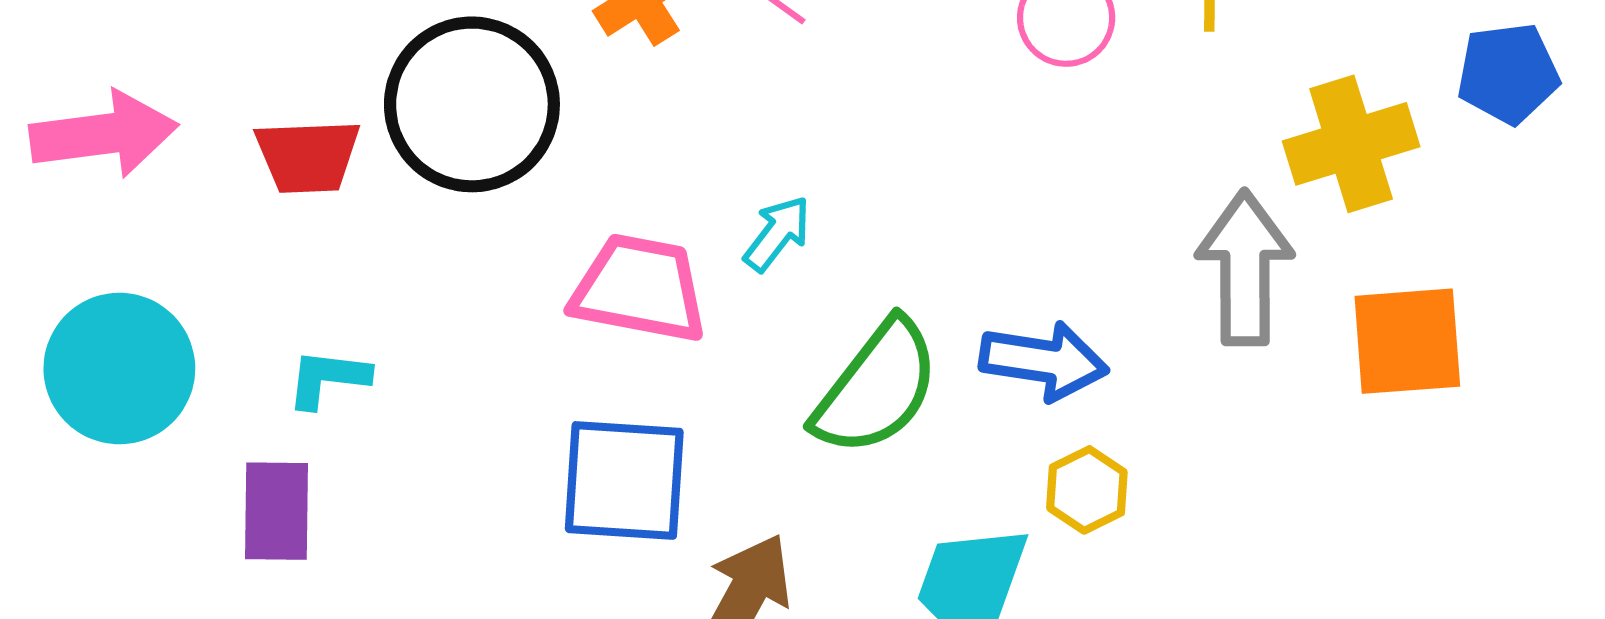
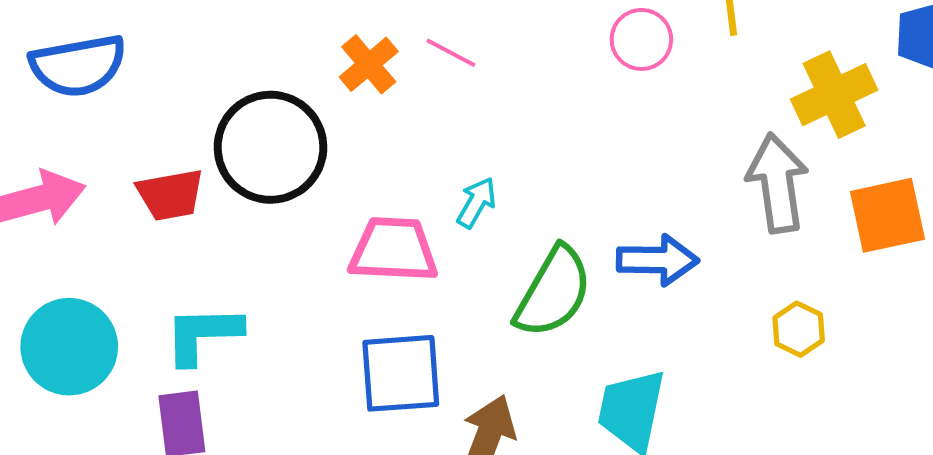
cyan L-shape: (328, 378) -> (203, 334), size x1.5
yellow hexagon: (1087, 490) -> (799, 329), moved

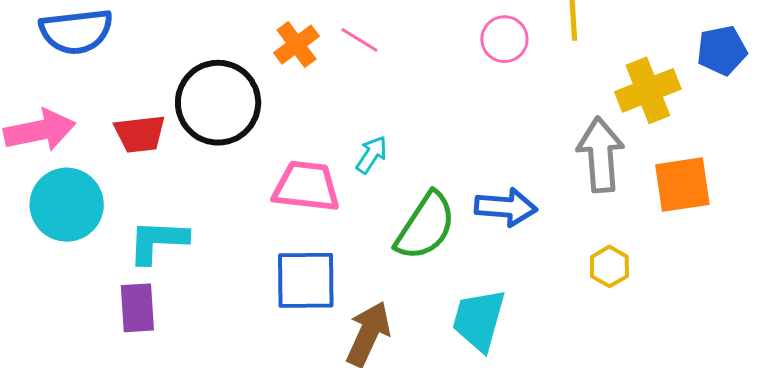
cyan circle: (69, 347) -> (67, 205), moved

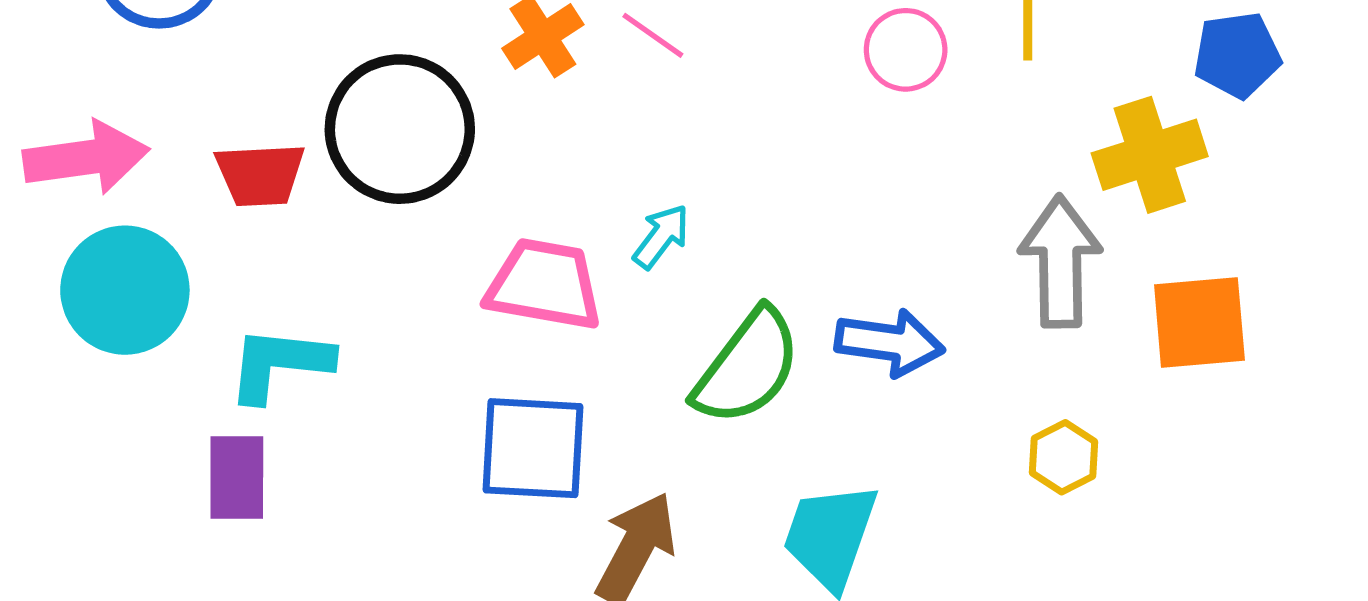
blue pentagon: (722, 50) -> (1237, 55), moved

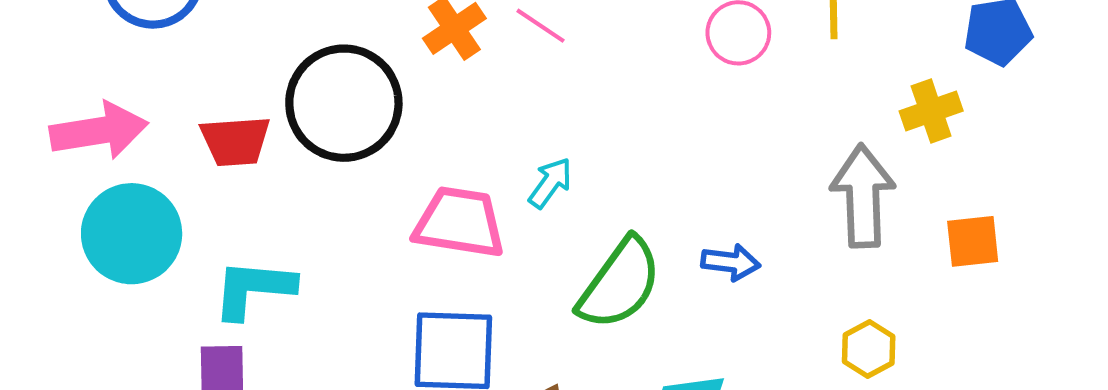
yellow cross: (1150, 155) -> (931, 111), size x0.7
orange square: (1199, 323) -> (973, 241), size x0.7
blue arrow: (890, 343) -> (731, 262), size x0.7

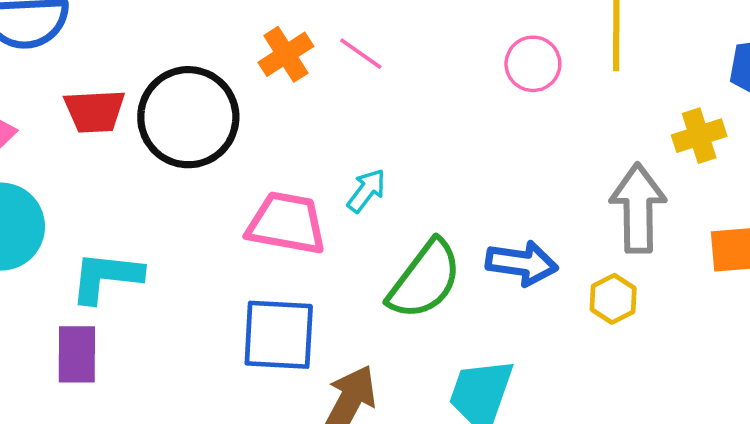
red trapezoid: (235, 141) -> (95, 111), moved
blue arrow: (731, 262) -> (522, 263), size x1.4
yellow hexagon: (869, 349) -> (613, 299), moved

